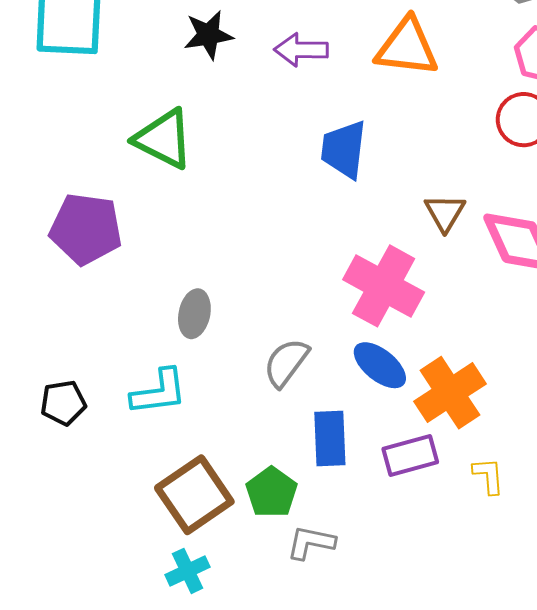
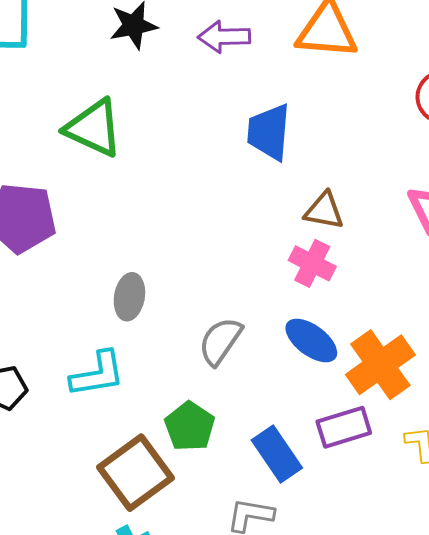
brown triangle: (445, 213) -> (324, 211), moved, turned -48
pink cross: (384, 286) -> (312, 263), size x0.6
blue rectangle: (330, 439) -> (277, 454), moved, turned -30
green pentagon: (271, 492) -> (190, 426), moved

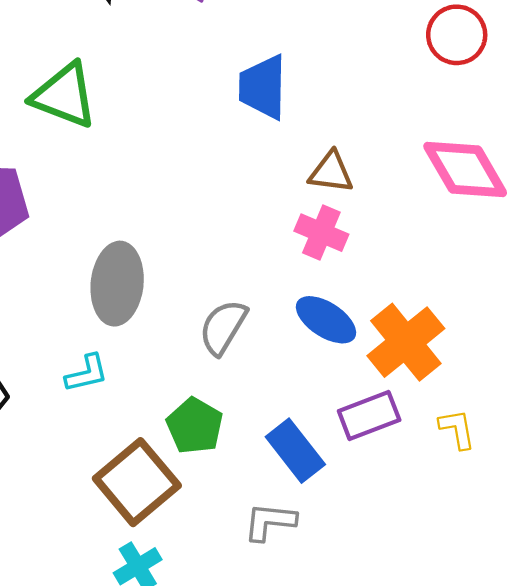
gray ellipse: (129, 297) -> (117, 284), size x1.5
cyan L-shape: (98, 374) -> (87, 373), size x0.7

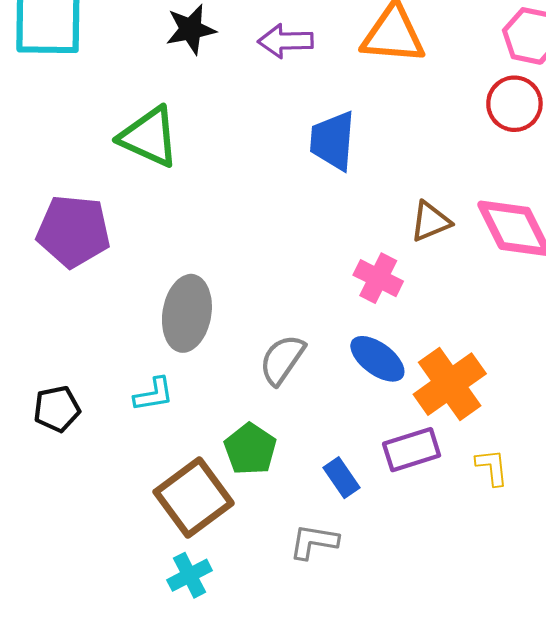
brown triangle: (331, 172) -> (430, 221), moved, turned -33
blue rectangle: (295, 451) -> (342, 478), size x0.7

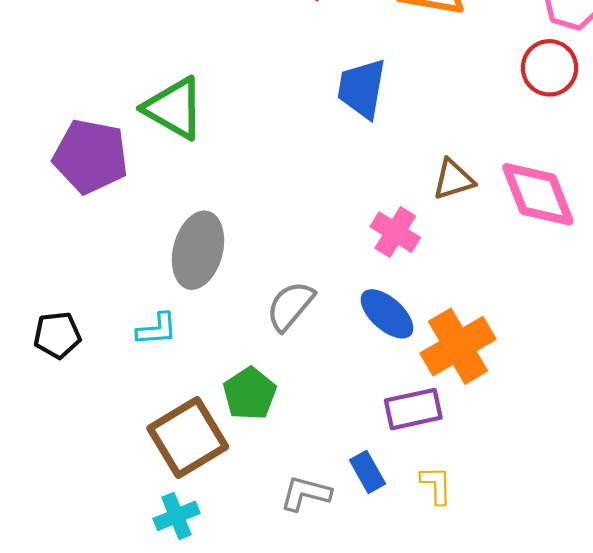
green triangle: (149, 137) -> (174, 108), moved
yellow L-shape: (492, 467) -> (436, 485), moved
blue rectangle: (342, 478) -> (368, 472), moved

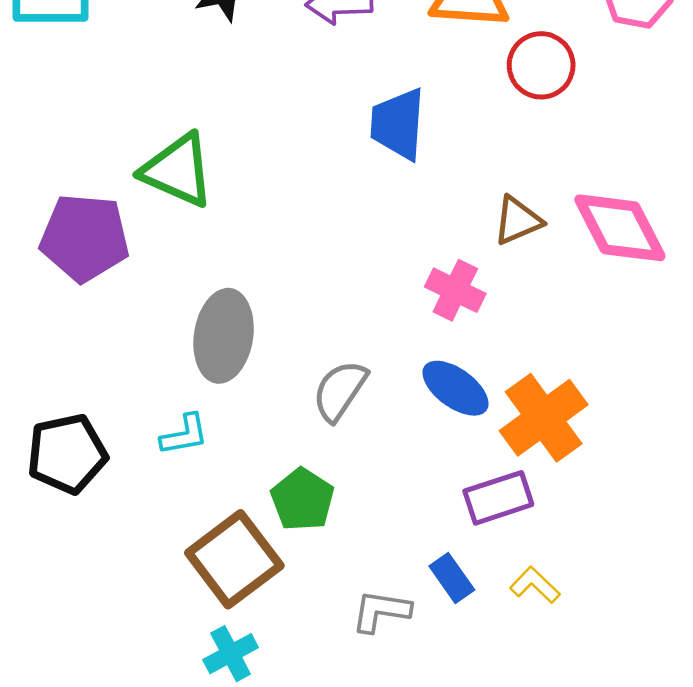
red circle: (549, 68) -> (541, 65), moved
black pentagon: (57, 335) -> (67, 454), size x1.4
yellow L-shape: (436, 485) -> (535, 585), turned -39

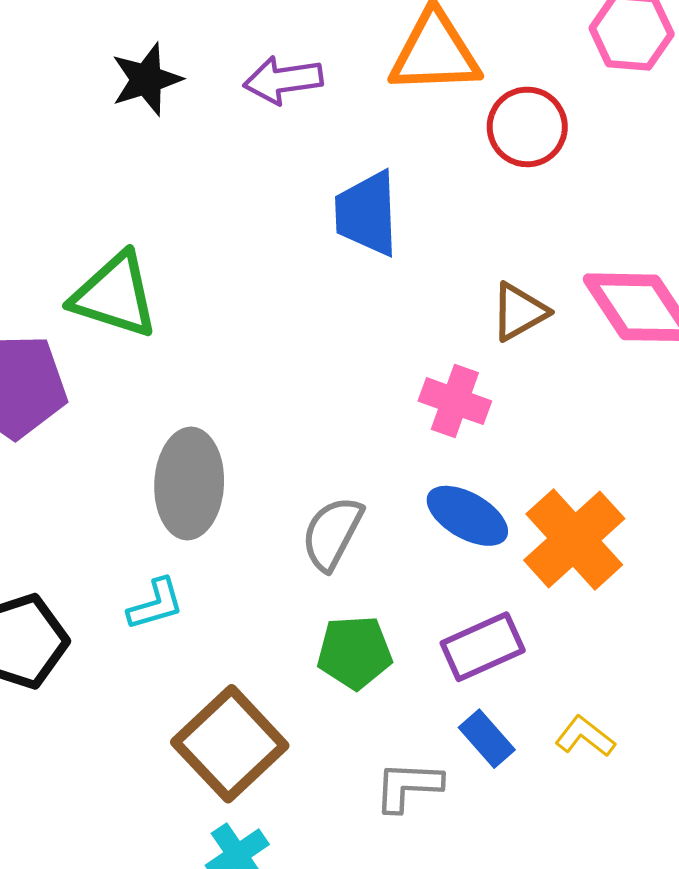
purple rectangle: (498, 498) -> (483, 647), moved
green pentagon: (302, 500) -> (355, 652), moved, turned -30

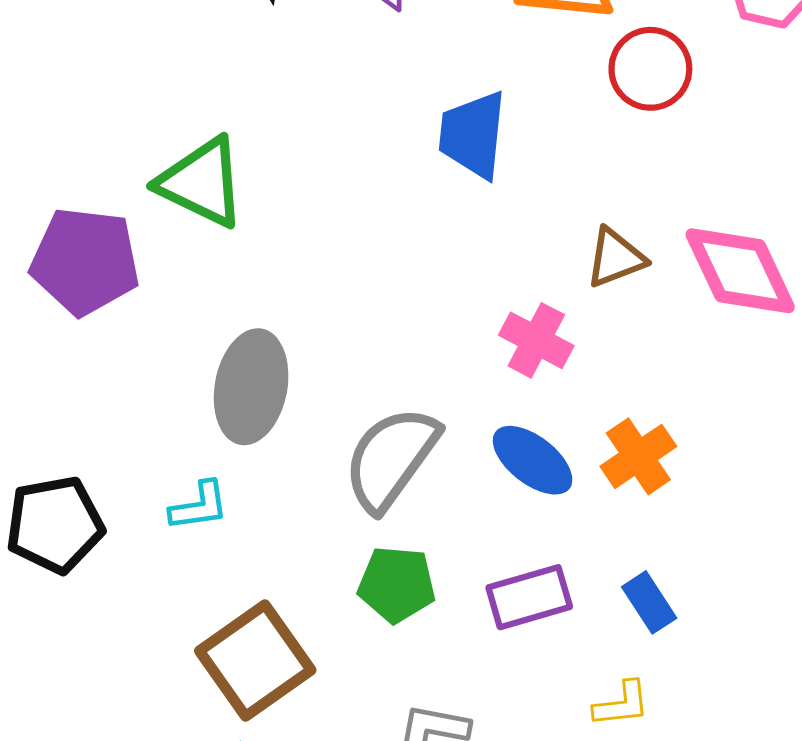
gray semicircle: (332, 533) -> (391, 458), size x1.4
orange cross: (574, 539) -> (638, 456), moved, size x0.7
yellow L-shape: (585, 736) -> (622, 704), turned 128
blue rectangle: (487, 739) -> (649, 602), moved

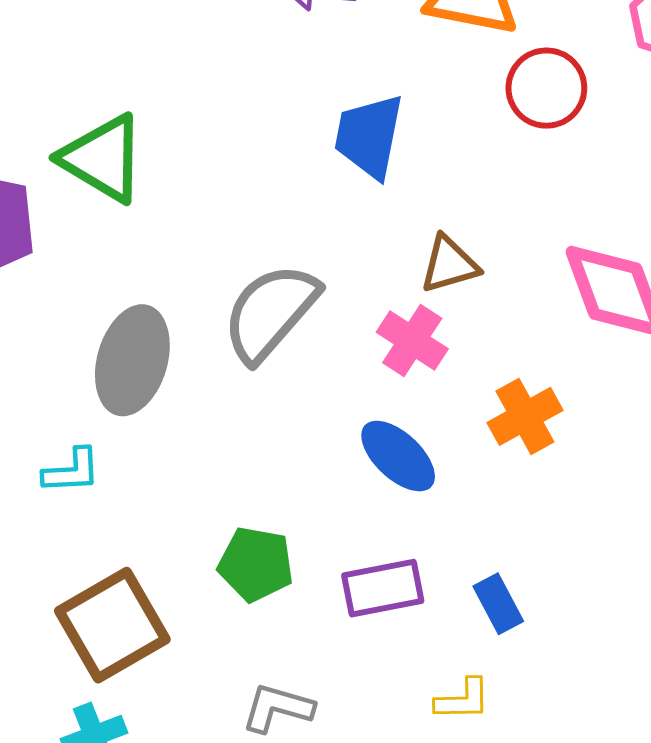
brown triangle: (615, 258) -> (449, 264), moved
orange cross: (638, 456) -> (525, 416), moved
gray semicircle: (391, 458) -> (270, 312), moved

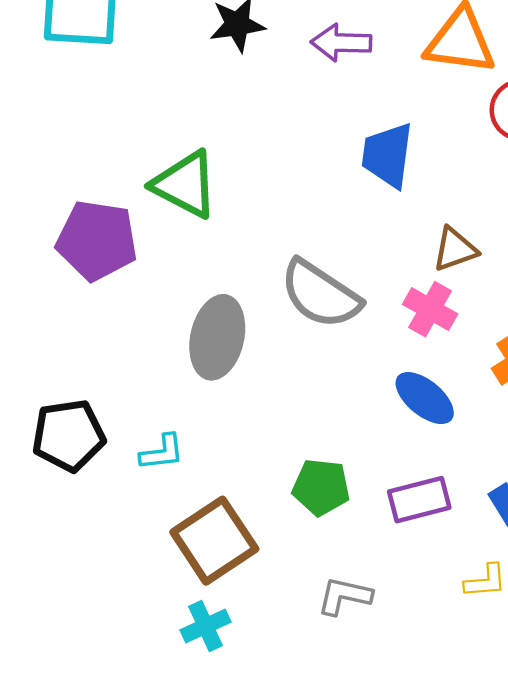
gray semicircle: (270, 312) -> (320, 294), turned -94
cyan L-shape: (72, 471) -> (162, 452), moved

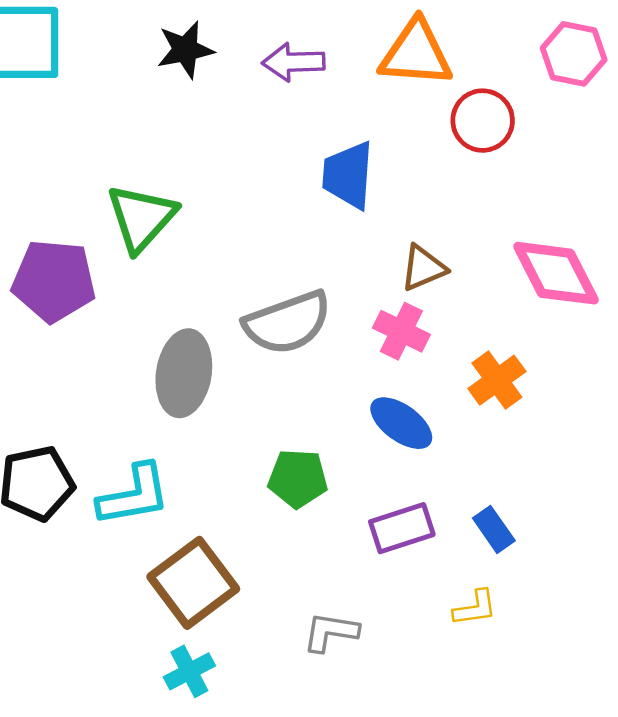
green triangle: (185, 185) -> (141, 218), turned 48
gray semicircle: (320, 294) -> (288, 323), turned -50
cyan L-shape: (162, 452) -> (134, 495), size x1.6
green pentagon: (321, 487) -> (298, 478), moved

